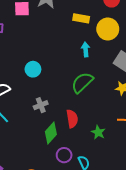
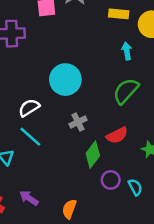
cyan circle: (33, 69) -> (65, 80), size x1.6
red semicircle: (72, 119) -> (117, 135), turned 78

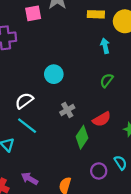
cyan circle: (65, 80) -> (54, 74), size x0.7
green semicircle: (126, 91) -> (107, 80), size x0.6
purple circle: (111, 180) -> (99, 171), moved

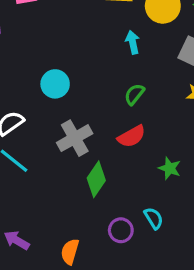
gray cross: (67, 110) -> (75, 138), size x1.5
red semicircle: (102, 119) -> (132, 136), moved

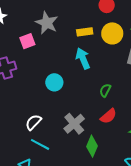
cyan arrow: (133, 42) -> (83, 59), moved, size x1.5
cyan circle: (55, 84) -> (54, 82), moved

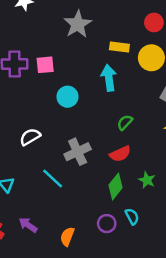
pink square: (27, 41) -> (45, 65), moved
cyan line: (40, 144) -> (53, 179), moved
green diamond: (92, 146) -> (116, 186), moved

